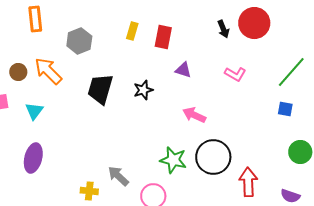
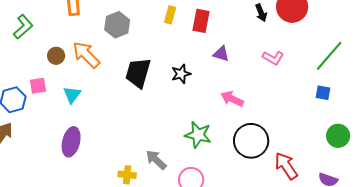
green star: (173, 160) -> (198, 135), moved
red arrow: (248, 182) -> (286, 166), turned -32

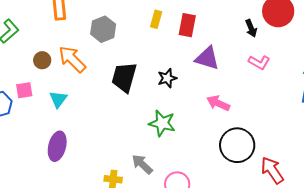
black arrow: (261, 13) -> (251, 28), moved
purple triangle: (221, 54) -> (207, 58), size x1.5
green star: (198, 135) -> (162, 123), moved

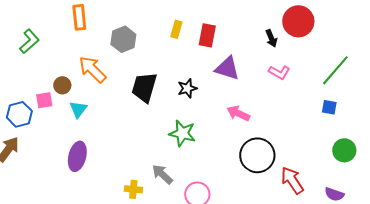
brown circle: (42, 60) -> (62, 85), moved

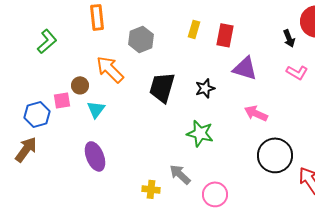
purple ellipse: (77, 156) -> (95, 156), turned -36

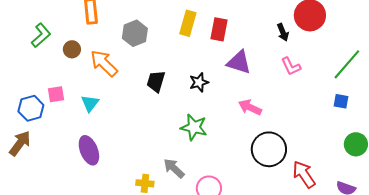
yellow rectangle: (194, 29) -> (188, 23), size x1.4
pink L-shape: (297, 72) -> (291, 66), turned 35
brown circle: (80, 85) -> (72, 49), moved
black trapezoid: (162, 87) -> (156, 81), size x0.7

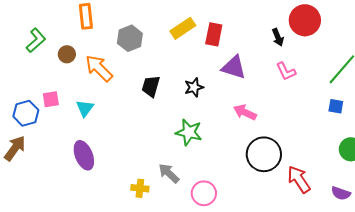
yellow rectangle: (188, 23) -> (183, 28), turned 40

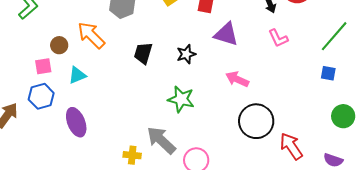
brown circle: (67, 54) -> (59, 45), moved
cyan triangle: (85, 108) -> (77, 75), turned 30
blue hexagon: (26, 113) -> (41, 96), moved
gray arrow: (169, 173) -> (161, 140), size x1.4

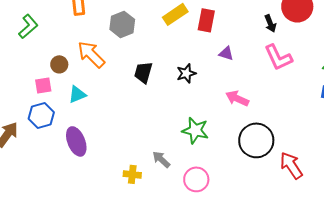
purple triangle: (226, 34) -> (226, 53), size x0.6
pink L-shape: (278, 38) -> (278, 57), size x1.4
green star: (181, 99) -> (195, 130), moved
gray arrow: (161, 140) -> (161, 159), size x0.6

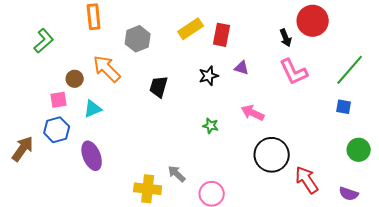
black star: (186, 73) -> (209, 76), moved
green star: (195, 130) -> (211, 126), moved, size x0.6
yellow cross: (132, 174) -> (148, 189), size x1.5

